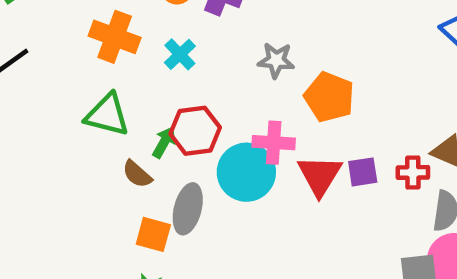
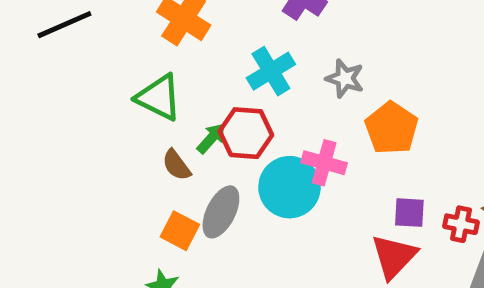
cyan cross: (180, 54) -> (271, 71), moved, size x1.4
red triangle: (320, 175) -> (394, 256), moved

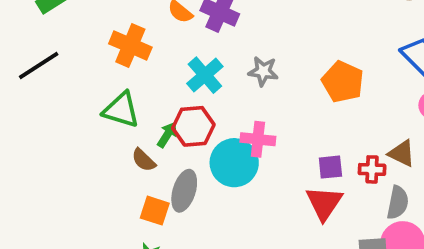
orange pentagon: (391, 128) -> (343, 82), moved

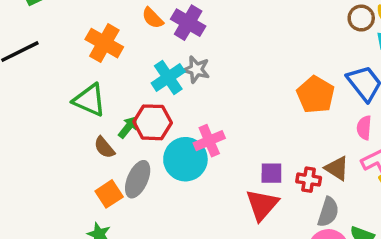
gray star: (263, 71) -> (196, 69), moved
orange pentagon: (343, 82) -> (316, 95), moved
pink cross: (258, 139) -> (209, 141), turned -36
orange square: (155, 211) -> (109, 194), turned 32

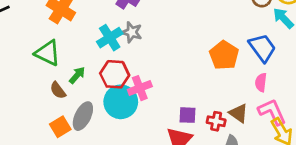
red hexagon: (153, 122) -> (115, 74), moved

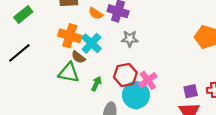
cyan cross: (110, 38) -> (91, 43), moved
brown semicircle: (58, 90) -> (78, 57), moved

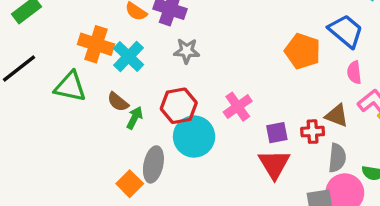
brown semicircle: (78, 57) -> (118, 102), moved
green triangle: (69, 73) -> (70, 87), moved
pink cross: (148, 80) -> (238, 107), moved

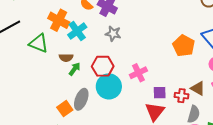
brown semicircle: (118, 102) -> (66, 58), turned -48

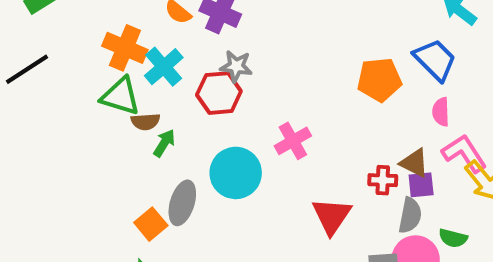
green triangle: (39, 43) -> (120, 96), moved
orange pentagon: (184, 46) -> (379, 80), turned -30
red hexagon: (103, 66) -> (219, 93), moved
purple square: (160, 93) -> (421, 185), moved

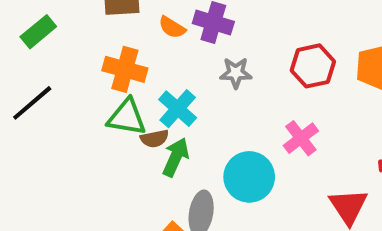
cyan cross: (164, 67) -> (178, 109), moved
red hexagon: (219, 93) -> (313, 66), moved
green arrow: (164, 143) -> (176, 157), size x1.4

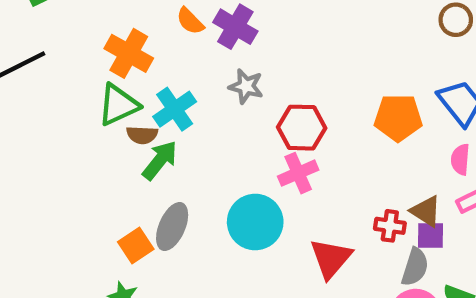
red hexagon: (313, 66) -> (302, 128), moved
green triangle: (127, 117) -> (118, 105), turned -48
cyan circle: (249, 177) -> (255, 222), moved

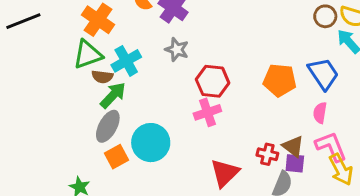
cyan circle: (255, 222) -> (151, 143), moved
gray ellipse: (172, 227) -> (108, 126), moved
orange square: (136, 245) -> (116, 157), moved

